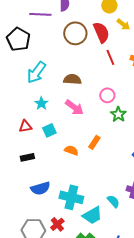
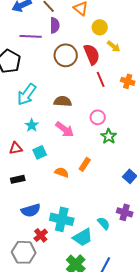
red cross: (57, 224) -> (41, 235), moved

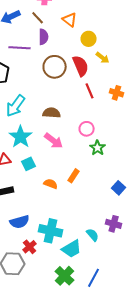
cyan star: (32, 125) -> (21, 137), size x1.6

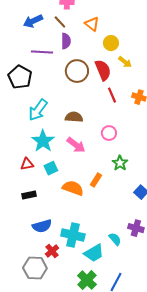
green star: (98, 148) -> (120, 163), moved
orange semicircle: (51, 184) -> (73, 188), size x1.5

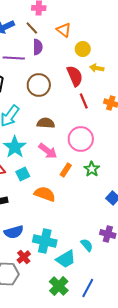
yellow arrow: (125, 62) -> (97, 68), turned 152
brown circle: (77, 71) -> (39, 85), moved
pink circle: (109, 133) -> (81, 139), size x1.6
orange rectangle: (96, 180) -> (66, 170), moved

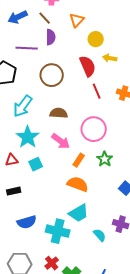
orange triangle: (64, 30) -> (77, 20), turned 35
orange semicircle: (45, 194) -> (78, 184), moved
red cross: (24, 257) -> (52, 263), moved
cyan trapezoid: (66, 259) -> (79, 213), moved

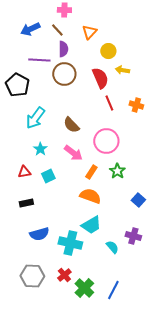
brown circle: (52, 75) -> (64, 74), moved
brown semicircle: (59, 113) -> (71, 125), turned -138
cyan star: (28, 137) -> (40, 149), size x0.6

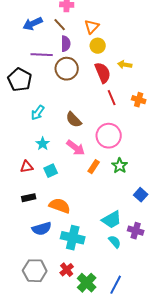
yellow circle: (108, 51) -> (98, 46), moved
cyan arrow: (35, 118) -> (38, 113), size x0.7
orange semicircle: (90, 196) -> (60, 206), moved
cyan trapezoid: (91, 225) -> (112, 220), moved

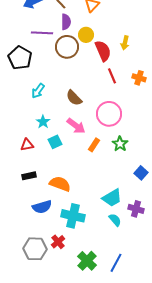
yellow circle: (98, 46) -> (86, 35), moved
yellow arrow: (125, 65) -> (125, 43), turned -88
cyan square: (51, 171) -> (55, 142), moved
red cross: (67, 270) -> (58, 242), moved

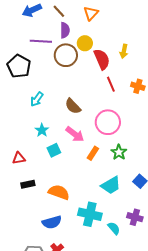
red triangle: (27, 145) -> (19, 158), moved
cyan trapezoid: (112, 198) -> (111, 185), moved
blue semicircle: (42, 207) -> (52, 222), moved
cyan cross: (73, 216) -> (90, 214), moved

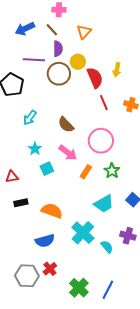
cyan cross: (90, 214) -> (83, 233), turned 30

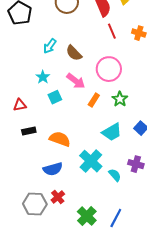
cyan arrow: (30, 118) -> (50, 46), moved

